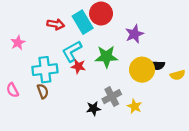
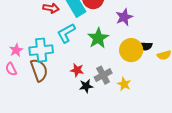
pink star: (18, 43) -> (16, 50), moved
green star: (106, 57) -> (98, 38), turned -30
red star: (78, 66) -> (77, 70), moved
brown semicircle: (43, 91) -> (39, 70), size x1.6

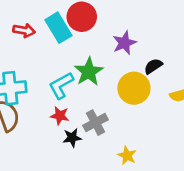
cyan L-shape: (66, 33) -> (61, 85), moved
black semicircle: (145, 46) -> (153, 66), moved, turned 144
yellow star: (124, 84) -> (127, 156), moved

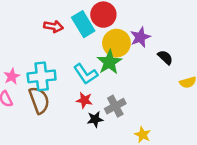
black semicircle: (153, 66) -> (165, 57), turned 77
cyan L-shape: (61, 85) -> (86, 74), turned -95
yellow circle: (134, 88) -> (116, 43), moved

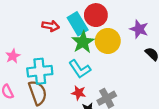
purple star: (140, 37) -> (139, 29), moved, turned -30
green star: (109, 62) -> (83, 42), moved
pink star: (12, 76) -> (13, 56), moved

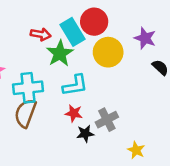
green star: (83, 42) -> (60, 53), moved
cyan L-shape: (80, 69) -> (75, 85), turned -65
brown semicircle: (38, 93) -> (25, 113), turned -140

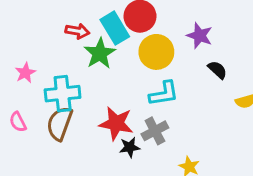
cyan L-shape: (75, 85) -> (164, 94), moved
red star: (74, 113) -> (116, 123), size x1.6

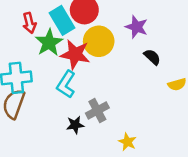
red arrow: (77, 31) -> (29, 23), turned 66
cyan L-shape: (164, 94) -> (66, 84), moved, turned 132
red star: (116, 123) -> (75, 54), moved

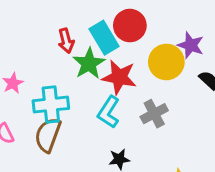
yellow circle: (99, 41) -> (166, 62), moved
gray cross: (97, 110) -> (154, 114), moved

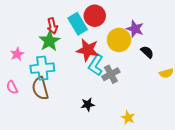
green star: (89, 64) -> (49, 41), moved
cyan L-shape: (109, 112) -> (96, 65), moved
brown semicircle: (48, 135) -> (40, 88), turned -35

